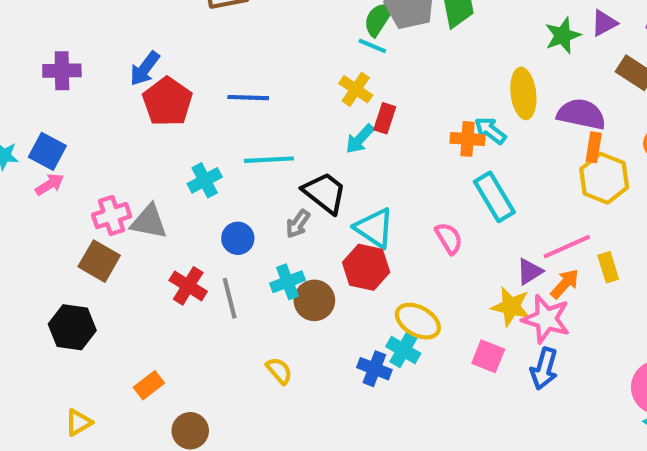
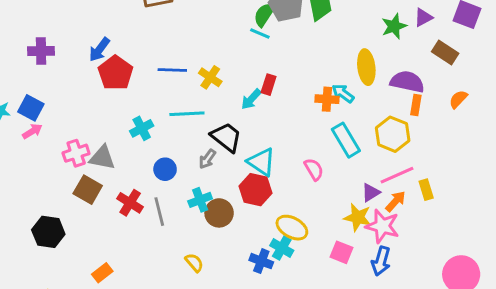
yellow cross: (356, 89) -> (210, 77), moved
yellow hexagon: (604, 178) -> (393, 134), moved
brown square: (99, 261) -> (88, 190), moved

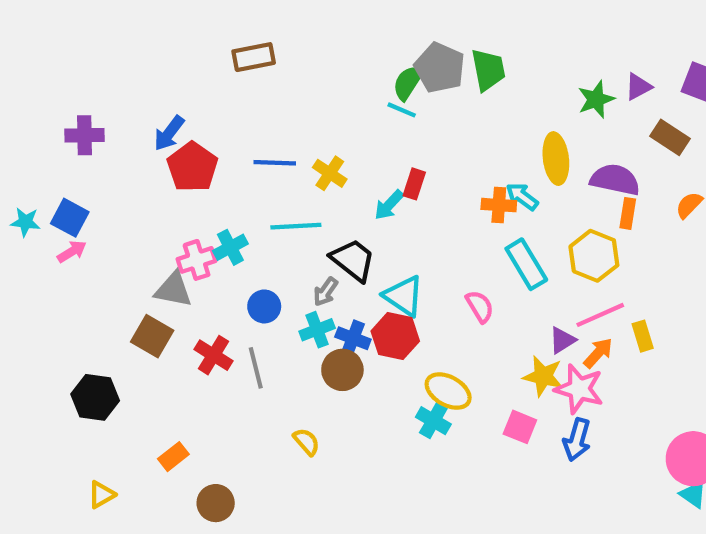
pink cross: (76, 153) -> (197, 260), moved
cyan cross: (200, 200) -> (317, 330), moved
blue cross: (261, 261) -> (353, 338), moved

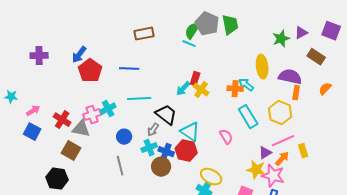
brown rectangle: (254, 57) -> (144, 34), moved
yellow cross: (330, 173) -> (201, 90), moved
blue square: (70, 218) -> (32, 132), moved
red cross: (213, 355) -> (62, 120), moved
black hexagon: (95, 397) -> (57, 179), moved

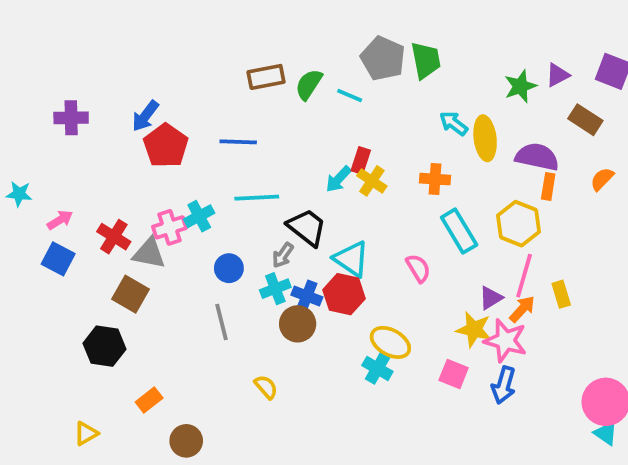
green semicircle: (192, 31) -> (309, 84), moved
cyan arrow: (246, 85) -> (454, 123), moved
pink line: (283, 141) -> (524, 276), turned -50

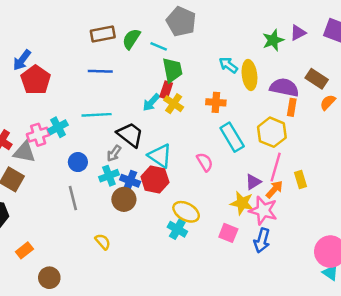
green trapezoid: (426, 60) -> (172, 70), moved
brown rectangle: (585, 120) -> (317, 79), moved
blue line: (238, 142) -> (100, 71), moved

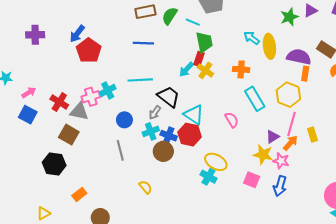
pink star: (263, 211) -> (281, 161), size x0.7

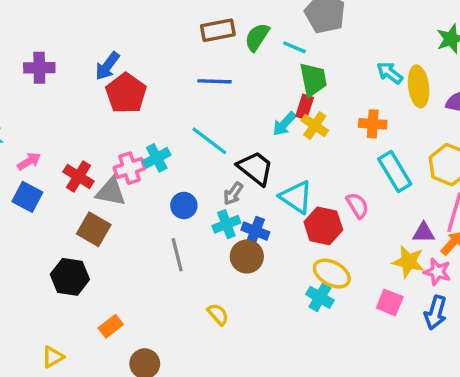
cyan line: (140, 80) -> (209, 141), turned 40
red hexagon: (190, 135) -> (323, 226), moved
purple triangle: (273, 137) -> (424, 233), turned 32

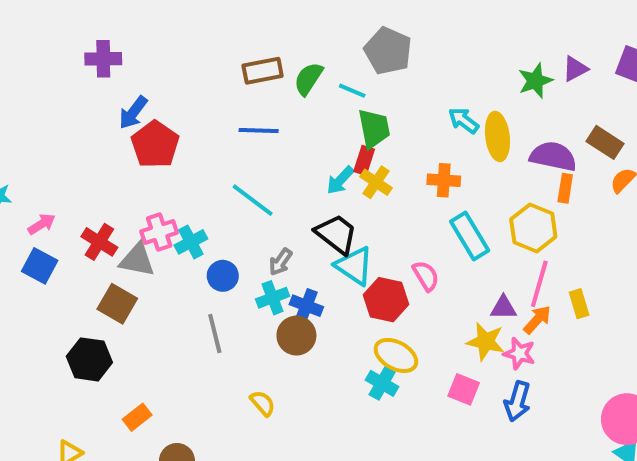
purple cross: (39, 68) -> (103, 59), moved
cyan cross: (157, 158) -> (191, 242), moved
black trapezoid: (255, 168) -> (336, 234), moved

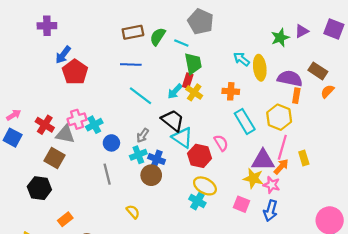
cyan line: (253, 200) -> (140, 96), moved
purple triangle: (503, 308) -> (263, 160), size x1.6

